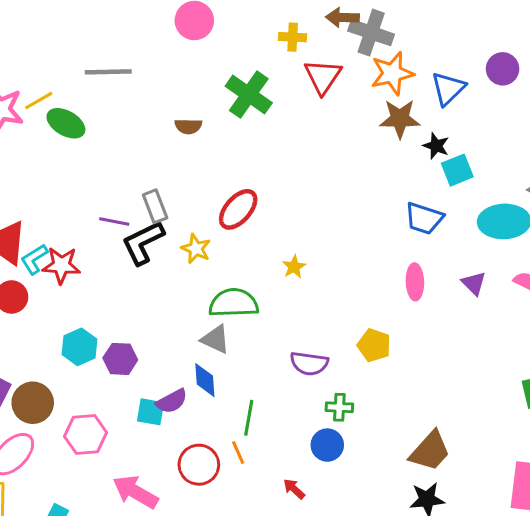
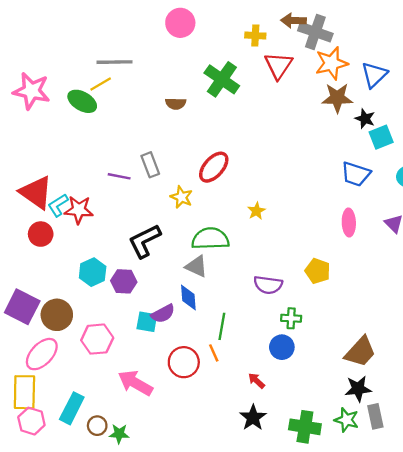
yellow line: (39, 101) -> (101, 84), moved
black L-shape: (143, 243) -> (145, 241), moved

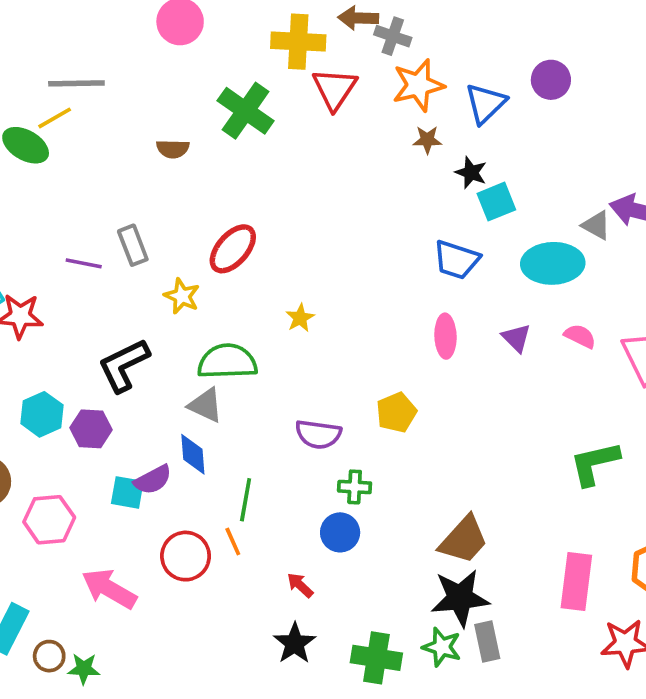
gray cross: (315, 32) -> (393, 36), size x0.7
yellow cross: (255, 36) -> (298, 42), size x1.6
brown star: (337, 98) -> (427, 140), size x0.6
yellow pentagon: (318, 271) -> (396, 412), turned 30
black star: (358, 389) -> (460, 598), size x1.4

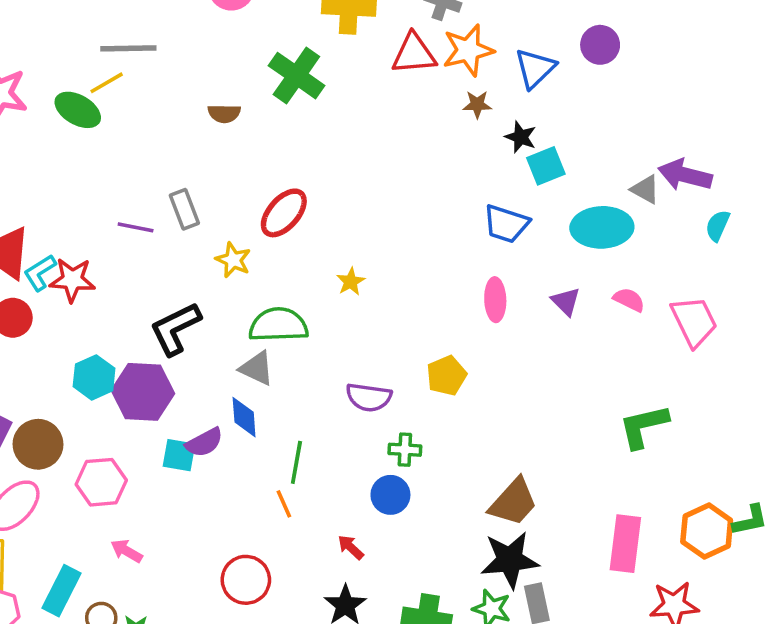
red triangle: (335, 89) -> (414, 54), moved, turned 51
purple hexagon: (91, 429) -> (143, 392), size x1.5
red circle: (186, 556) -> (246, 580), moved
pink arrow: (109, 589) -> (127, 551), moved, size x0.6

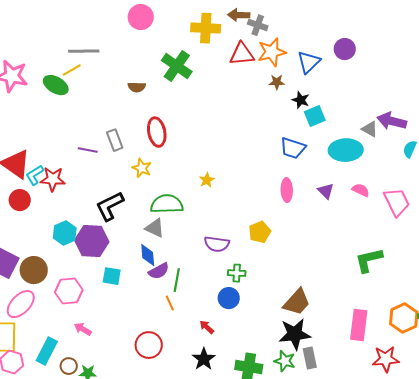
red ellipse: (284, 213) -> (157, 132), moved, turned -52
purple semicircle: (204, 442) -> (159, 271), moved

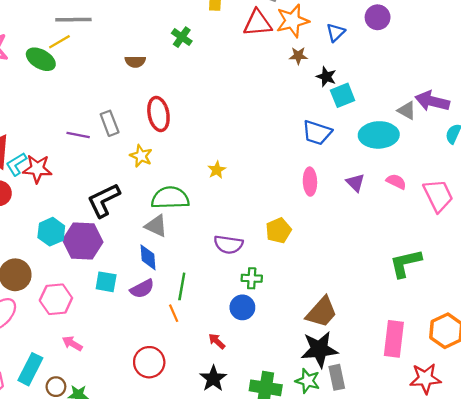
blue triangle: (309, 62) -> (336, 32), size x0.7
green cross: (177, 66) -> (182, 37), size x0.6
purple semicircle: (159, 271) -> (142, 289), moved

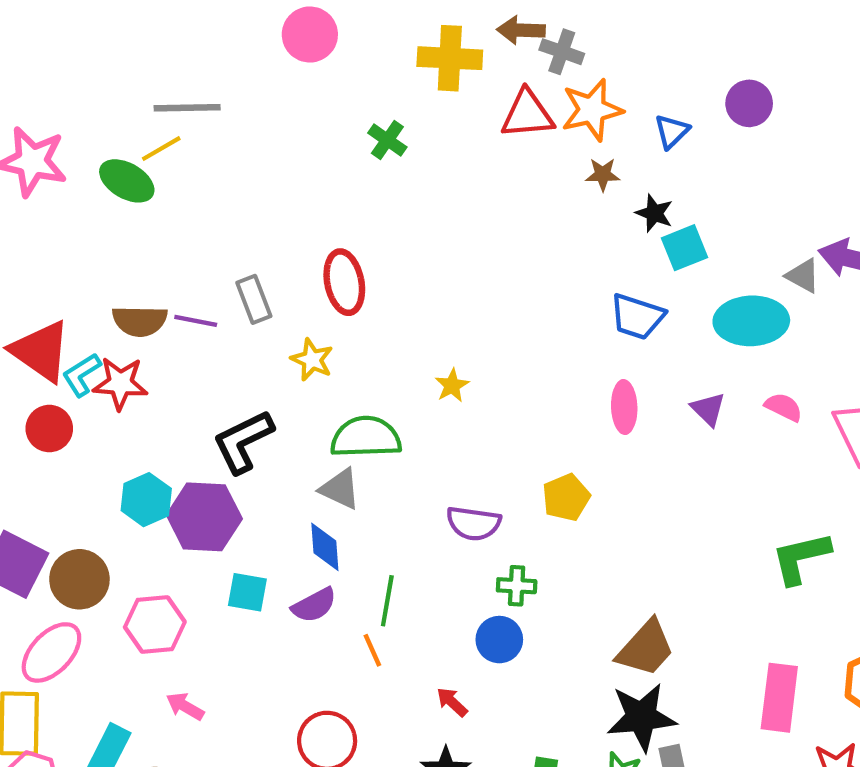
brown semicircle: (135, 62) -> (140, 321), moved, size x1.4

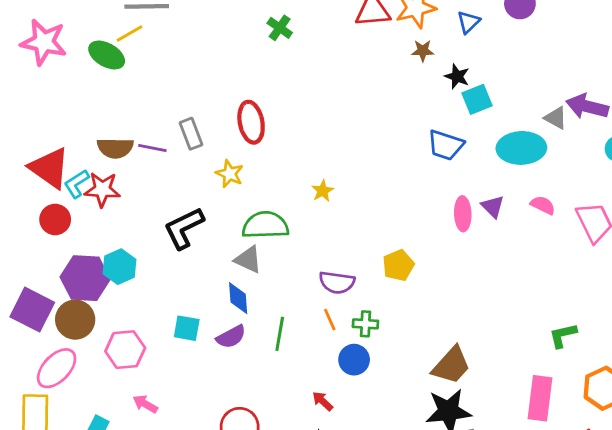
pink ellipse: (624, 407) -> (463, 214), moved
purple hexagon: (204, 517) -> (85, 278), moved
green L-shape: (801, 558) -> (563, 335), moved, size x0.7
orange line: (372, 650) -> (330, 320), moved

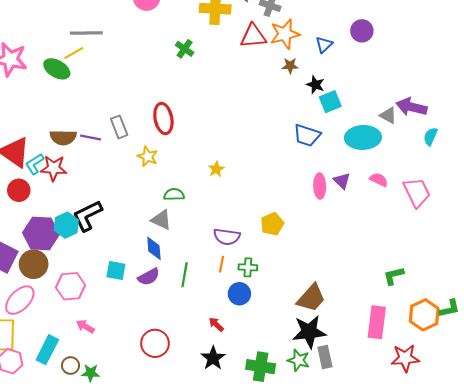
green semicircle: (265, 225) -> (174, 194), size x0.6
black L-shape: (184, 228) -> (87, 216), moved
orange line: (330, 320) -> (221, 264), turned 35

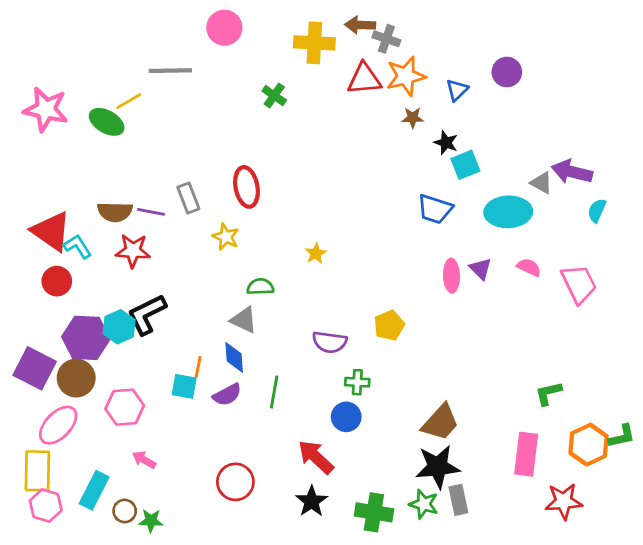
gray line: (86, 33) -> (170, 71), moved
cyan L-shape: (35, 164) -> (78, 246), turned 90
red star: (54, 168) -> (133, 251), moved
orange line: (221, 264) -> (198, 367), moved
red arrow: (216, 324) -> (316, 457), size x1.8

